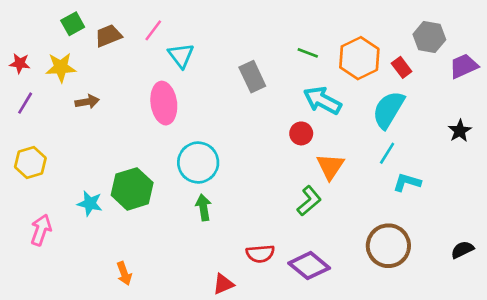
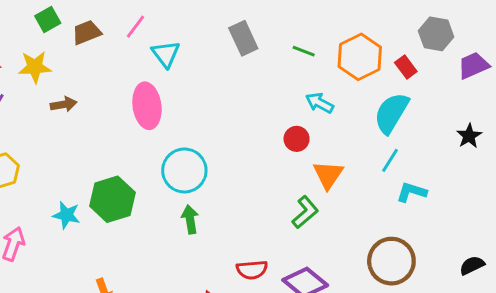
gray rectangle: (252, 77) -> (243, 38), moved
cyan arrow: (322, 100) -> (320, 103), size x0.7

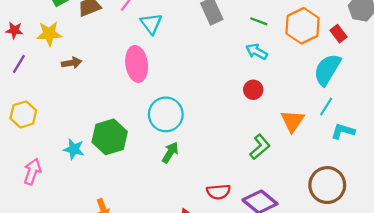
cyan arrow: (320, 103) -> (257, 52), moved
orange triangle: (328, 175) -> (292, 121), moved
green arrow: (190, 219) -> (170, 153), turned 40

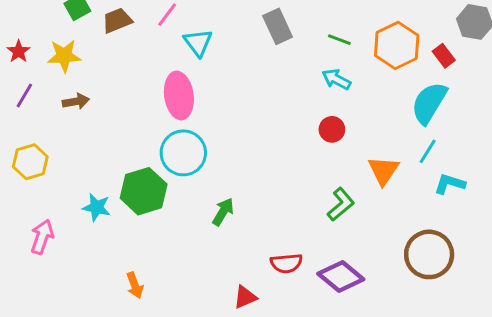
red star: (14, 30) -> (19, 51), turned 30
brown arrow: (72, 63) -> (76, 101), moved
cyan circle: (166, 114) -> (183, 153), moved

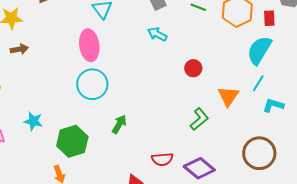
red rectangle: (444, 56) -> (269, 18), turned 35
cyan arrow: (336, 79) -> (157, 34), moved
green hexagon: (144, 191) -> (72, 141), moved

